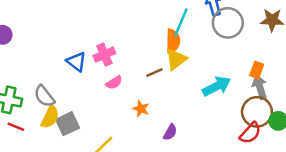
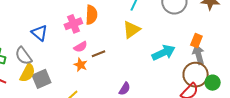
orange semicircle: (173, 41) -> (91, 15), moved
blue triangle: (76, 62) -> (39, 33), moved
brown line: (154, 72) -> (98, 54), moved
orange star: (141, 109) -> (81, 65), moved

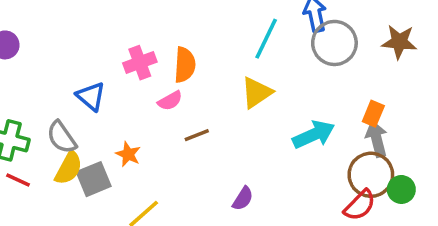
pink cross: (73, 24) -> (140, 63), moved
pink semicircle: (80, 47) -> (170, 101), moved
orange star: (81, 65) -> (128, 154), moved

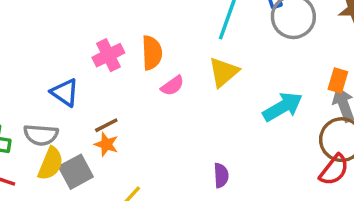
pink semicircle: (170, 101) -> (172, 86), moved
brown line: (197, 135) -> (106, 125), moved
gray semicircle: (62, 137) -> (41, 135), turned -44
purple semicircle: (243, 199) -> (221, 175), turned -30

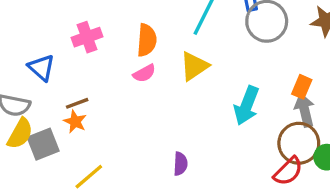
orange semicircle: (152, 53) -> (147, 40), moved
cyan arrow: (283, 107) -> (247, 106), turned 135

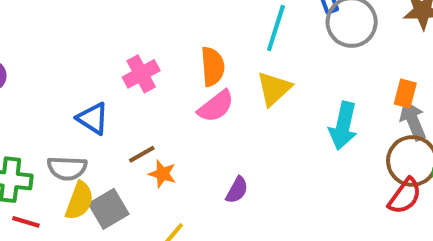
pink semicircle: (144, 73) -> (216, 106), size x1.4
orange star: (75, 122) -> (162, 174), moved
purple semicircle: (180, 164) -> (237, 190), moved, turned 35

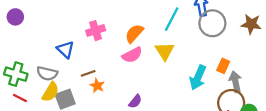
orange semicircle: (213, 67) -> (134, 33), turned -144
yellow triangle: (274, 89) -> (165, 51), turned -30
orange rectangle: (405, 93) -> (223, 66), moved

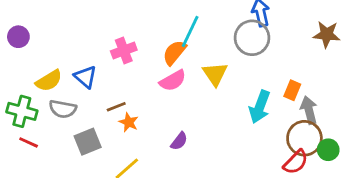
cyan line: (172, 19) -> (190, 31), moved
gray circle: (212, 23) -> (252, 38), moved
yellow semicircle: (50, 92) -> (49, 81), moved, turned 30

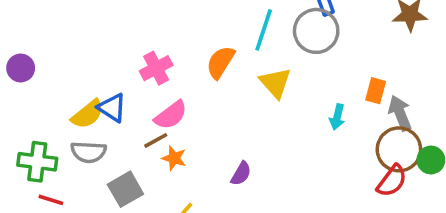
cyan line: (190, 31) -> (264, 30), moved
yellow semicircle: (49, 81) -> (88, 114), moved
pink semicircle: (173, 81) -> (171, 115), moved
cyan arrow: (260, 107) -> (337, 117), size x0.6

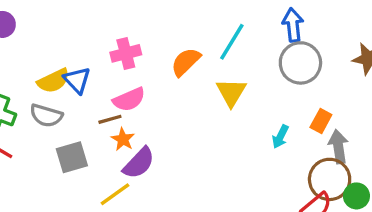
gray circle: (316, 31) -> (300, 63), moved
purple semicircle: (241, 174) -> (139, 163), moved, size x1.5

